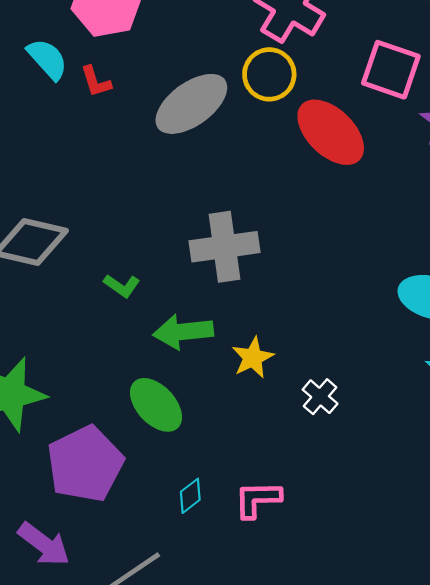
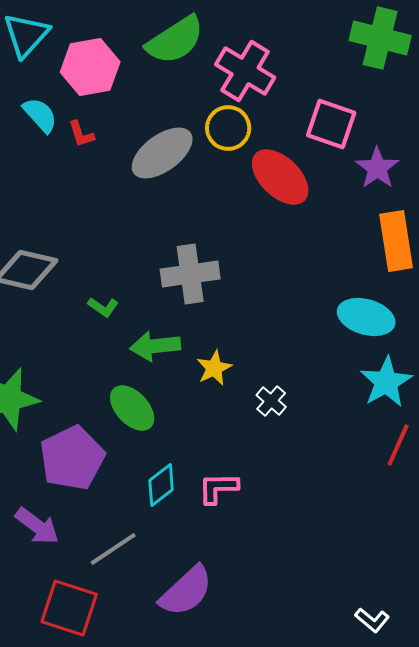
cyan diamond: (190, 496) -> (161, 485), size x1.4

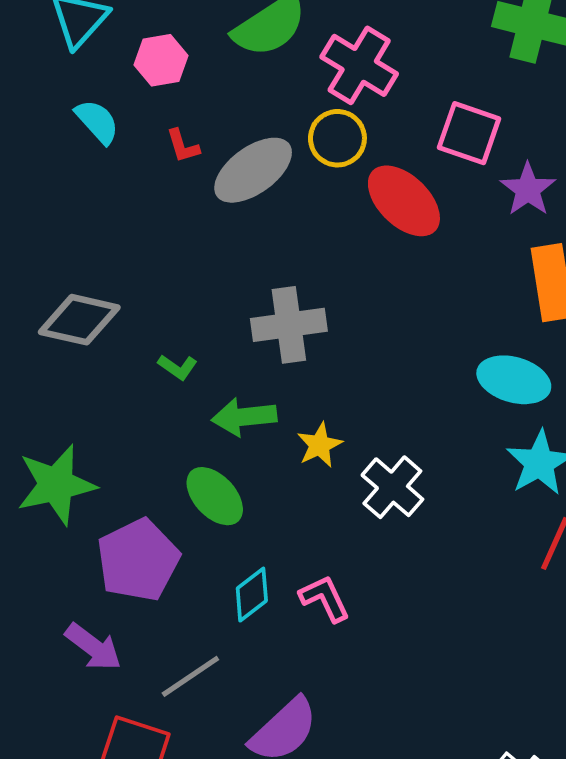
pink hexagon: (90, 67) -> (161, 60), size x0.7
red L-shape: (81, 134) -> (183, 146), moved
white cross: (271, 401) -> (392, 487), size x1.6
pink L-shape: (218, 488) -> (325, 598), turned 66

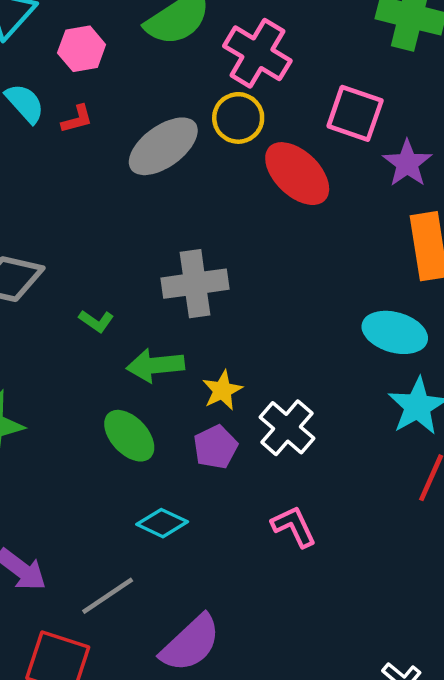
red L-shape: (183, 146) -> (77, 119), moved, turned -88
purple pentagon: (138, 560) -> (215, 447), moved, size x0.6
cyan diamond: (252, 595) -> (162, 523), turned 63
pink L-shape: (325, 598) -> (294, 526), moved

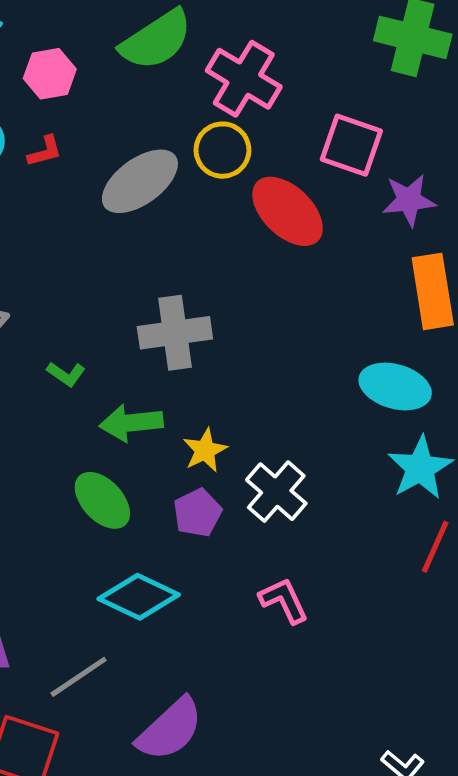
purple star: (407, 163) -> (409, 200), turned 30
cyan diamond: (162, 523) -> (139, 597), size x1.4

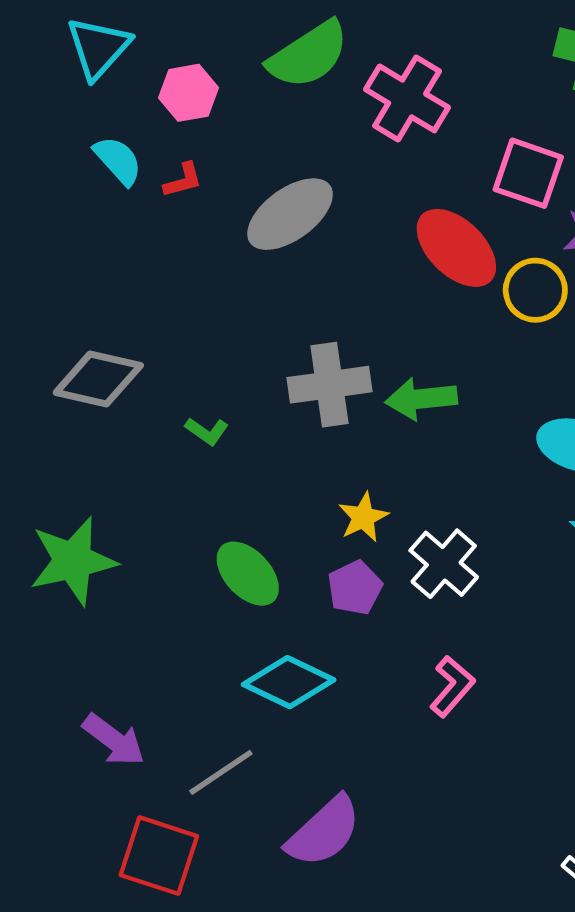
yellow circle: (222, 150) -> (535, 290), moved
green arrow: (131, 423) -> (421, 399), moved
pink L-shape: (284, 600) -> (452, 686), turned 66

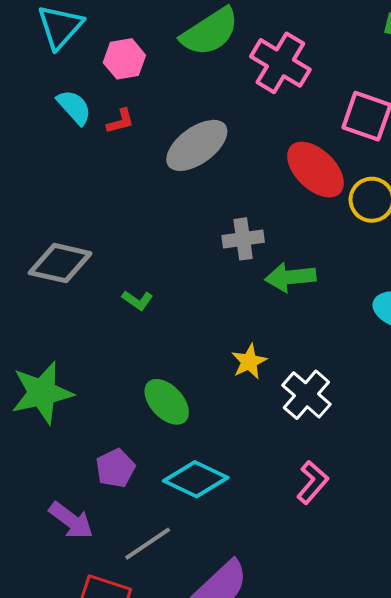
gray cross: (329, 385) -> (243, 239), moved, size x0.7
purple pentagon: (355, 588) -> (115, 468), moved

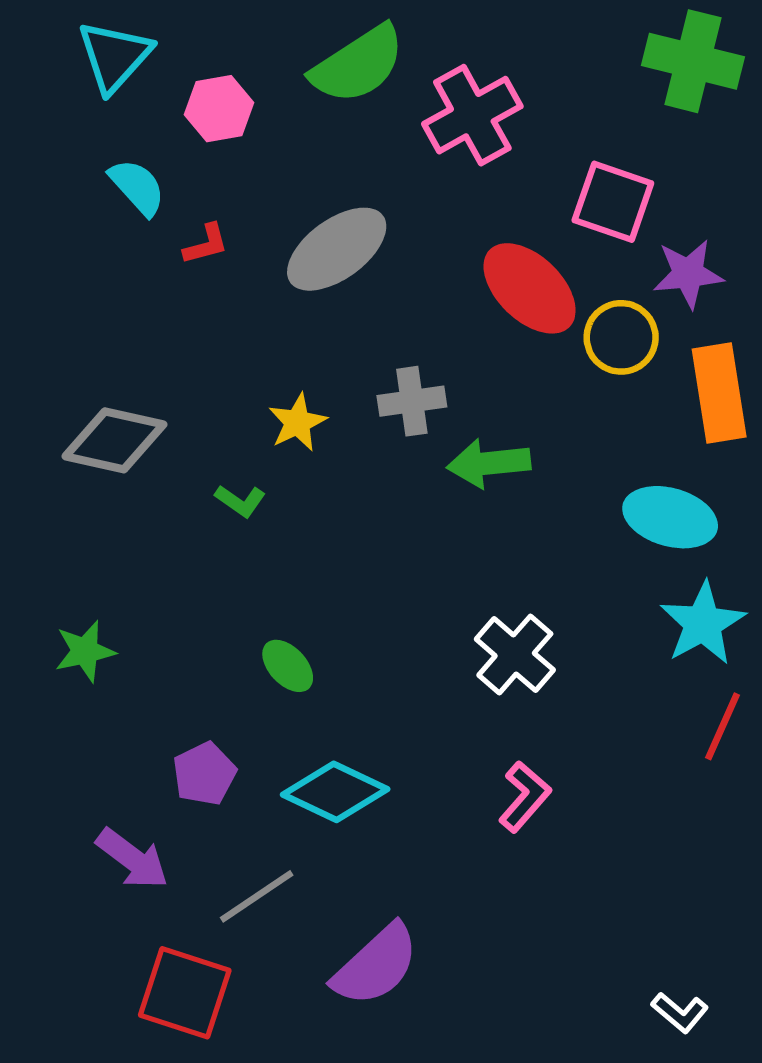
pink cross: (280, 63) -> (472, 115), turned 30
red L-shape: (120, 121) -> (206, 244), moved
yellow star: (249, 362) -> (297, 422), moved
green star: (42, 393) -> (85, 651), size x0.6
green ellipse: (167, 402) -> (288, 666), size x0.7

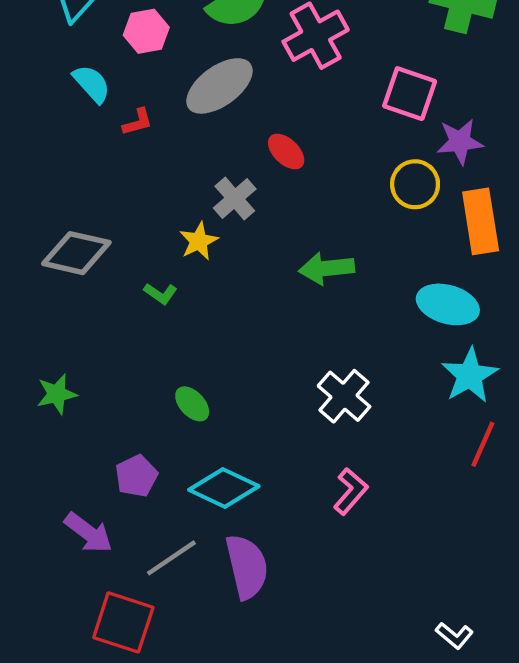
gray ellipse: (337, 249) -> (219, 86), moved
red ellipse: (530, 288) -> (286, 151), moved, size x0.6
gray cross: (412, 401) -> (235, 198), moved, turned -33
purple semicircle: (376, 965) -> (247, 567), moved, turned -60

